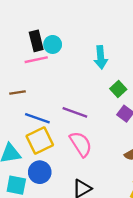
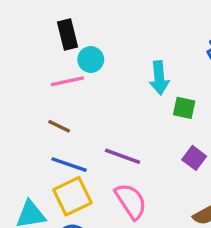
black rectangle: (36, 41) -> (67, 34), moved
green square: (118, 89) -> (184, 108), moved, turned -35
brown line: (17, 92) -> (59, 126), moved, turned 35

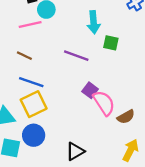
purple line: (122, 156) -> (76, 56), moved
purple square: (194, 158) -> (90, 90), moved
pink semicircle: (131, 201) -> (104, 103), moved

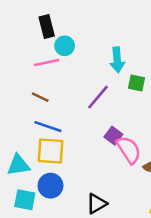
purple line: (76, 56) -> (98, 97), turned -70
yellow square: (34, 104) -> (50, 151), turned 30

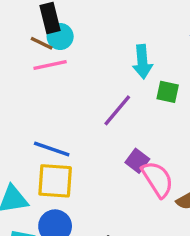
cyan circle: (65, 46) -> (60, 37), moved
brown line: (40, 97) -> (42, 43), moved

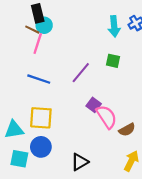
cyan arrow: (142, 62) -> (114, 26), moved
pink line: (50, 65) -> (38, 44), turned -60
blue line: (52, 149) -> (39, 79), moved

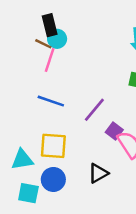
purple line: (81, 73) -> (94, 110), moved
black triangle: (80, 162) -> (98, 173), moved

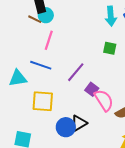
pink line: (50, 60) -> (49, 40), moved
cyan triangle: (22, 160) -> (18, 78), moved
blue circle: (53, 179) -> (66, 127), moved

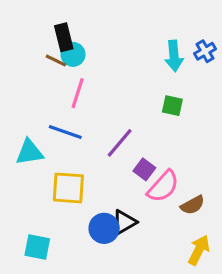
pink semicircle: (104, 100) -> (163, 186), turned 75

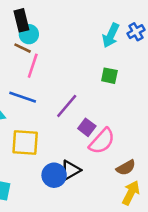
cyan arrow: (174, 56) -> (111, 35), turned 30
brown line: (56, 61) -> (23, 48), moved
brown semicircle: (193, 205) -> (126, 168), moved

